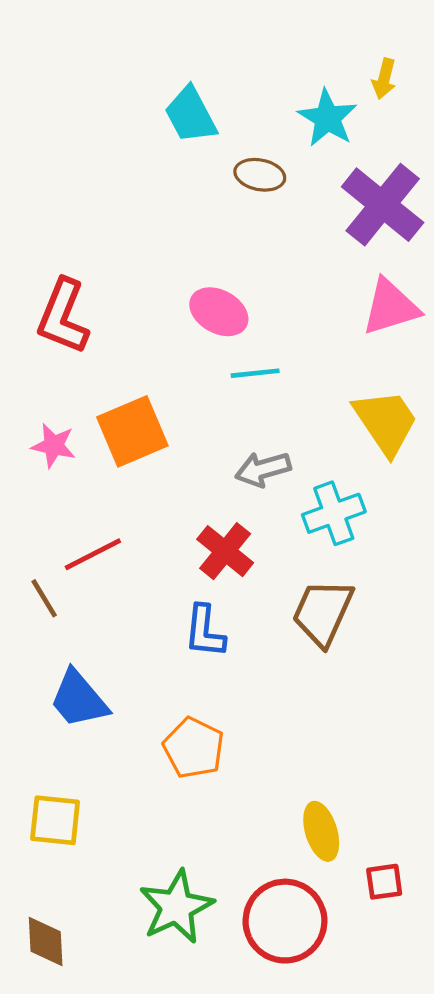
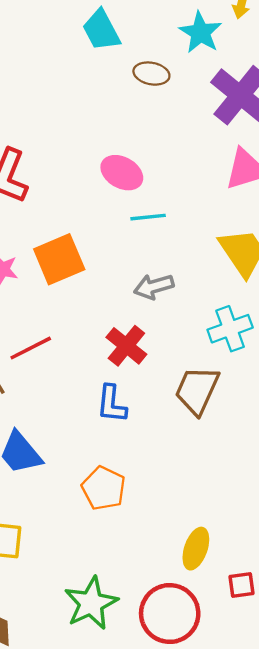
cyan cross: (334, 513) -> (230, 329), moved
yellow ellipse: (321, 831) -> (196, 549), turned 36

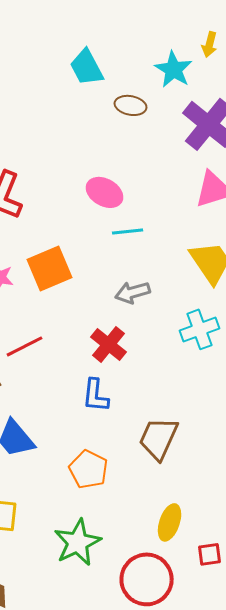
brown trapezoid: (197, 390) -> (159, 438), moved
green star: (91, 603) -> (78, 542), moved

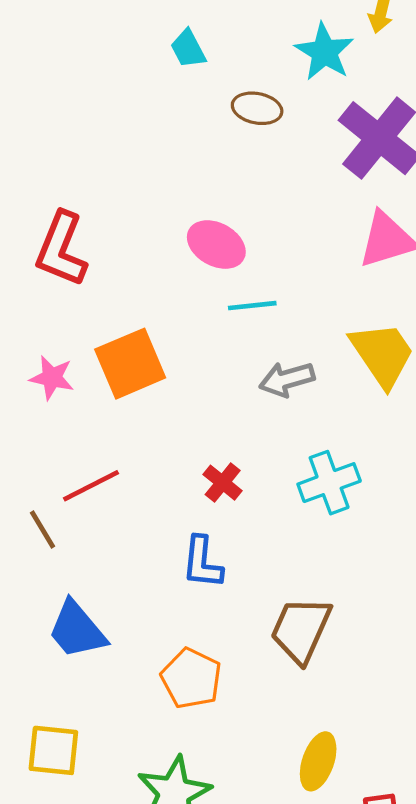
cyan trapezoid: (87, 67) -> (188, 49), size x0.7
gray arrow: (133, 292) -> (287, 379), moved
cyan cross: (200, 329) -> (329, 483), moved
red cross: (109, 344) -> (223, 483), size x0.7

